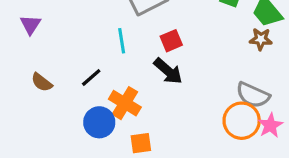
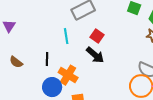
red square: (171, 41) -> (97, 36), turned -32
black line: (91, 77) -> (47, 59), turned -48

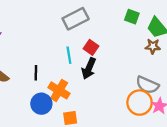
cyan line: (66, 36) -> (69, 55), moved
black arrow: (95, 55) -> (89, 68), turned 72

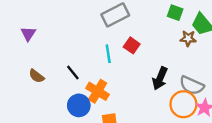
brown star: (153, 46) -> (188, 38), moved
black arrow: (89, 68) -> (160, 78), moved
black line: (36, 73) -> (73, 72), turned -40

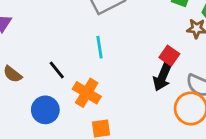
red square: (132, 45) -> (169, 56), moved
blue circle: (79, 105) -> (45, 110), moved

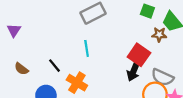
red square: (169, 56) -> (139, 55), size x1.5

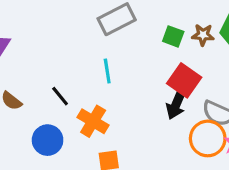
green square: (147, 11) -> (173, 36), moved
brown star: (159, 35) -> (203, 35), moved

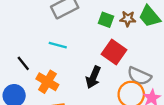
cyan line: (107, 71) -> (58, 45), turned -66
black arrow: (176, 104) -> (93, 77), moved

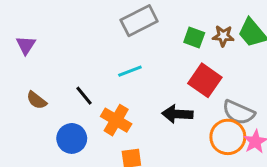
cyan line: (58, 45) -> (130, 71), turned -36
black arrow: (93, 77) -> (177, 114), turned 70

